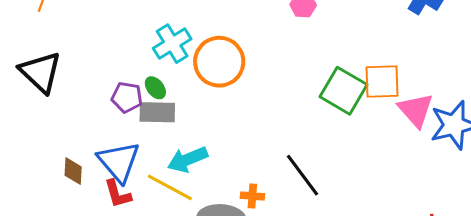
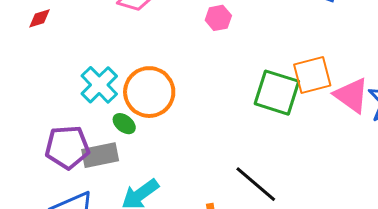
green ellipse: (155, 88) -> (124, 124), moved
purple pentagon: (127, 97) -> (67, 147), size x1.4

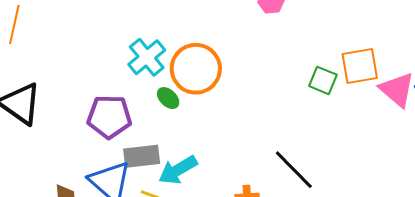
green square: (277, 93) -> (323, 80), size x0.6
gray rectangle: (100, 155) -> (142, 156), moved

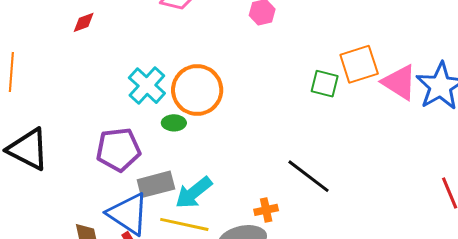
green ellipse: (168, 98) -> (174, 123), turned -35

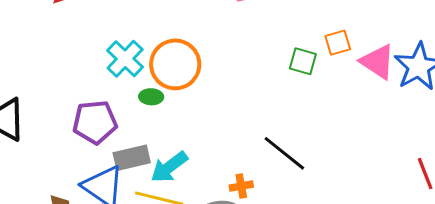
orange square: (359, 64) -> (338, 43), size x0.7

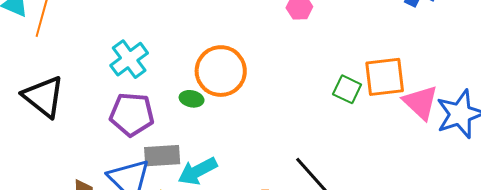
orange square: (338, 43) -> (385, 77), size x1.6
cyan cross: (125, 59) -> (129, 59), moved

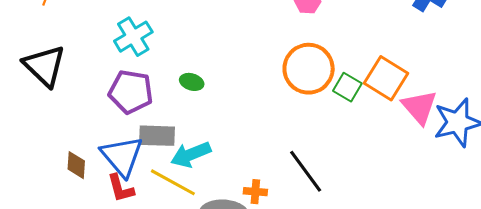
orange circle: (221, 71) -> (309, 69), moved
orange square: (385, 77) -> (386, 78), turned 33

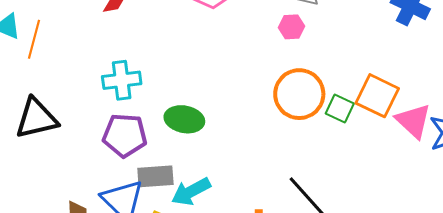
cyan cross: (133, 37) -> (122, 80), turned 30
black triangle: (44, 66) -> (36, 118), turned -51
green ellipse: (192, 82) -> (184, 119), size x1.6

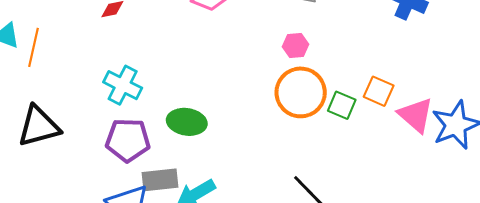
pink hexagon: (291, 27) -> (295, 45), moved
cyan cross: (122, 80) -> (123, 85), turned 36
orange square: (377, 96) -> (379, 91), size x0.7

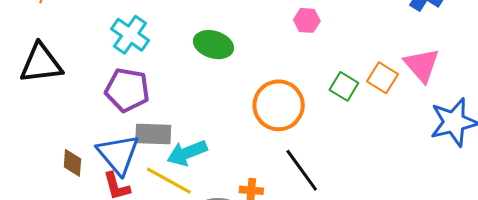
orange circle: (301, 92) -> (279, 105), moved
pink triangle: (416, 115) -> (422, 65), moved
green ellipse: (187, 122) -> (213, 45), moved

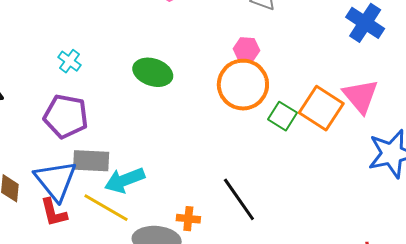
cyan cross: (130, 35) -> (70, 61), size x0.6
orange square: (383, 78) -> (321, 108), size x1.4
orange circle: (279, 105) -> (243, 85), moved

